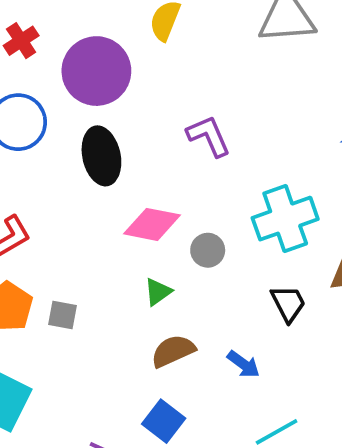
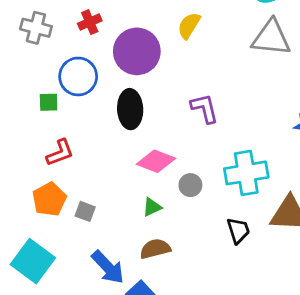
blue arrow: (243, 364) -> (108, 267), moved, size x1.6

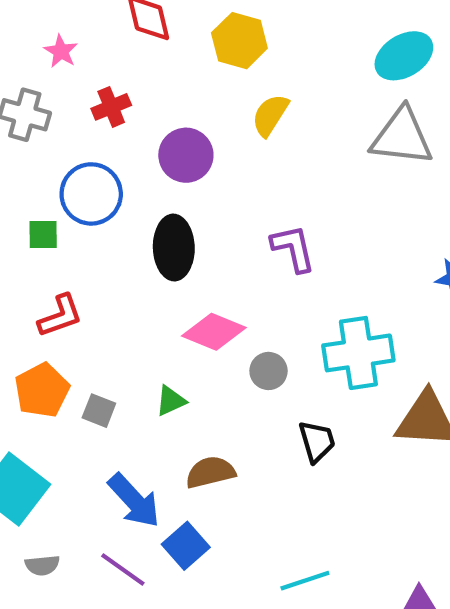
purple circle: (137, 51) -> (186, 155), size x0.7
green triangle: (152, 207) -> (171, 401), moved
black trapezoid: (238, 230) -> (317, 441), moved

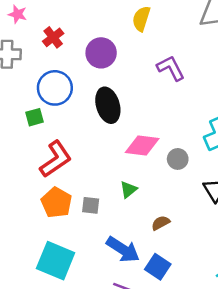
purple L-shape: (293, 248) -> (171, 68), moved
red L-shape: (60, 316) -> (56, 159), size x1.4
brown semicircle: (210, 472) -> (161, 223), size x0.7

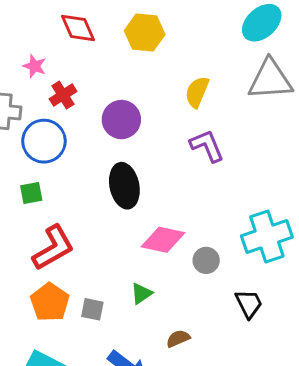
pink star: (17, 14) -> (35, 66), moved
yellow semicircle: (141, 19) -> (197, 92), moved
blue circle: (55, 88) -> (44, 141), moved

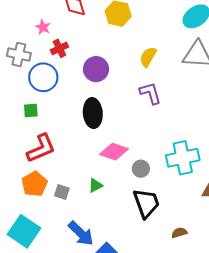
black trapezoid: (249, 304) -> (146, 203), moved, size x1.5
brown semicircle: (178, 339) -> (179, 233), moved

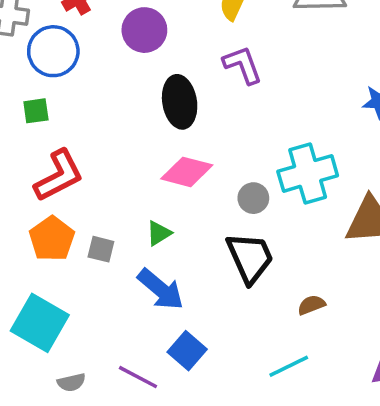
black ellipse: (93, 113) -> (180, 102), moved
gray circle: (141, 169) -> (253, 198), moved
blue arrow: (81, 233) -> (161, 289), moved

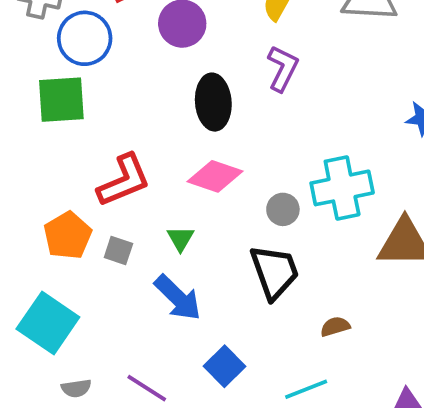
purple L-shape: (243, 65) -> (283, 68), turned 42
green square: (36, 111) -> (61, 100), size x1.8
red L-shape: (59, 176) -> (124, 180), moved
green triangle: (159, 233) -> (181, 239), turned -32
blue square: (187, 351) -> (224, 366), moved

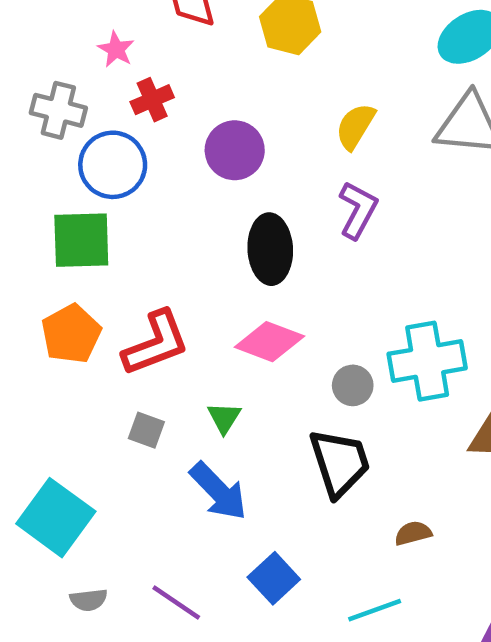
orange pentagon: (68, 235) -> (71, 334), moved

